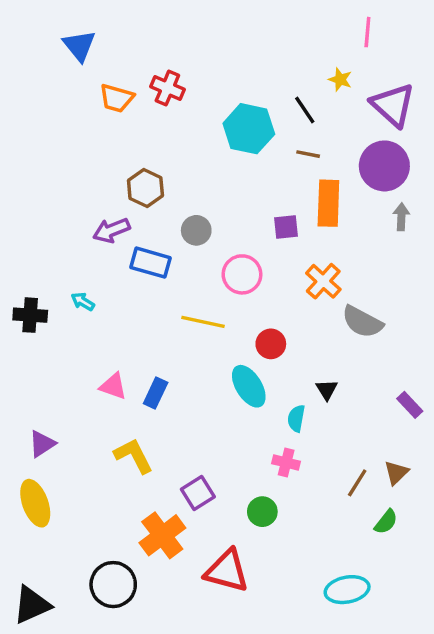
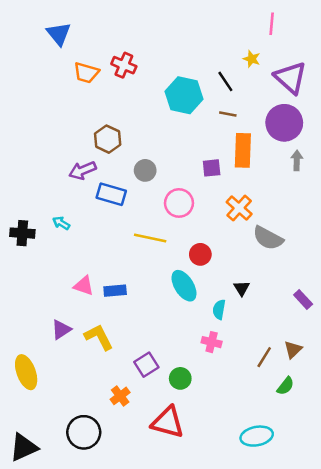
blue rectangle: (156, 393) -> (115, 291), turned 60
purple triangle: (42, 444) -> (61, 330), moved
green circle: (262, 512) -> (180, 378), moved
orange cross: (162, 535) -> (120, 396), size x0.6

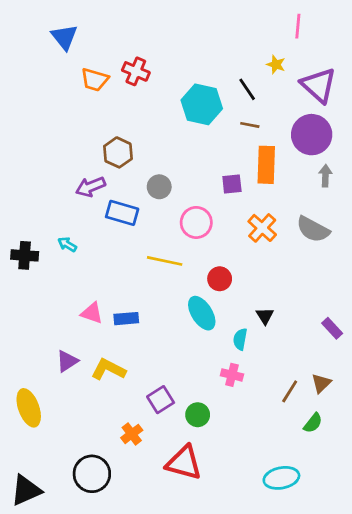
gray semicircle: (268, 238) -> (313, 229), moved
yellow L-shape: (99, 337) -> (108, 369), turned -36

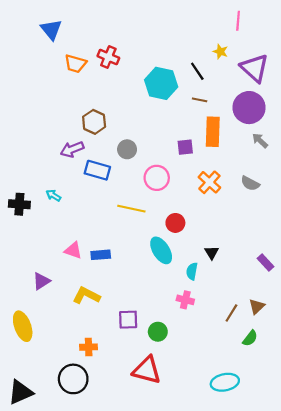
gray arrow: (325, 176) -> (260, 141), turned -49
gray semicircle: (313, 229) -> (250, 183), size x0.7
purple triangle: (67, 361) -> (41, 281), moved
purple square: (161, 400) -> (128, 320), turned 30
orange cross: (132, 434) -> (89, 347), moved, turned 35

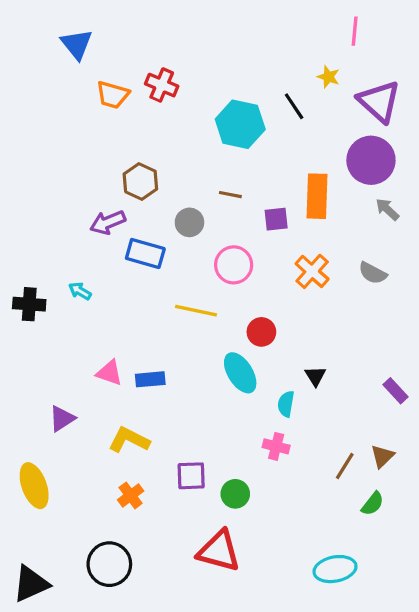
brown line: (200, 100) -> (230, 195), moved
orange cross: (89, 347) -> (131, 495), moved, turned -35

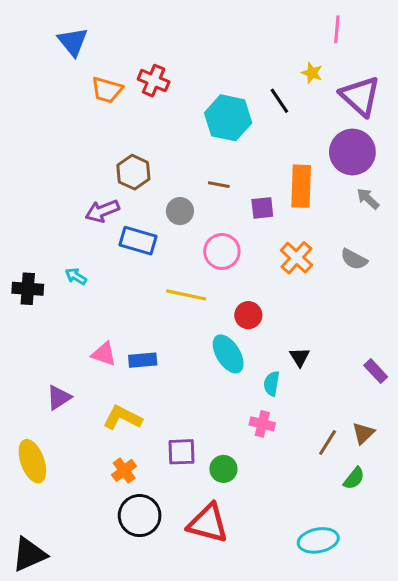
black circle: (109, 564) -> (140, 516), moved

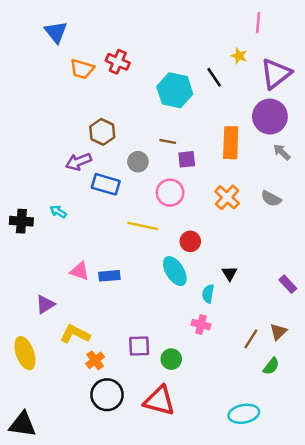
purple triangle: (360, 96) -> (276, 74), turned 40
purple square: (262, 208) -> (187, 159), moved
yellow L-shape: (122, 418) -> (75, 334), moved
black triangle: (29, 554) -> (23, 424), turned 32

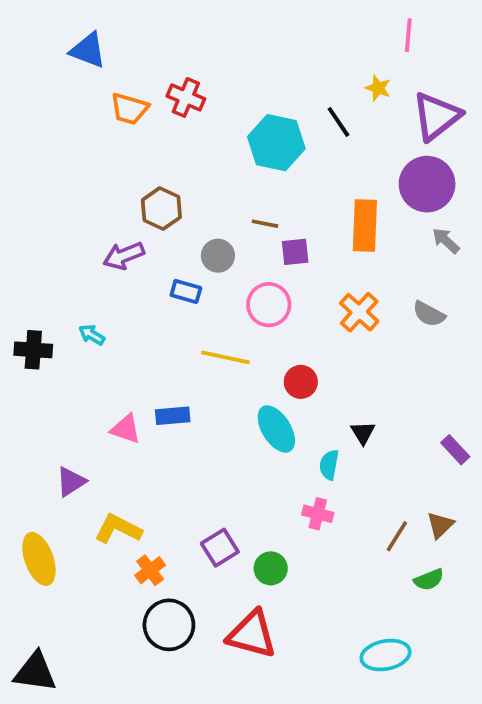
blue triangle: (56, 32) -> (88, 50), turned -30
blue rectangle: (106, 184) -> (186, 291), moved, size x0.7
blue rectangle: (109, 276) -> (173, 416), moved
purple square: (139, 346) -> (220, 548), turned -30
green semicircle: (271, 366) -> (429, 580), turned 30

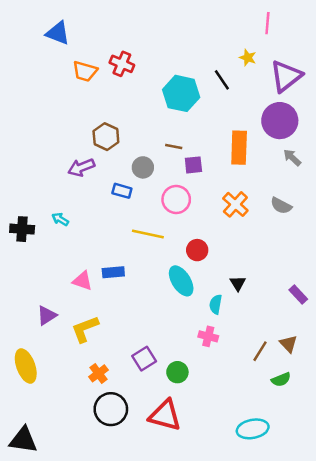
brown triangle: (440, 525) -> (288, 344), turned -30
yellow L-shape: (118, 529) -> (85, 329), moved, turned -48

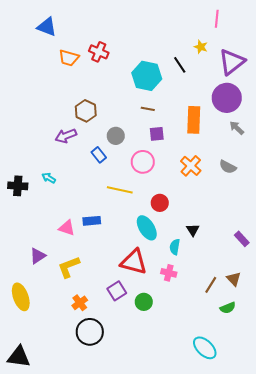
brown line: (174, 146) -> (148, 109), moved
blue rectangle: (122, 191) -> (99, 155), turned 35
red triangle: (165, 415) -> (134, 262), moved
cyan ellipse: (253, 429) -> (205, 348), turned 55

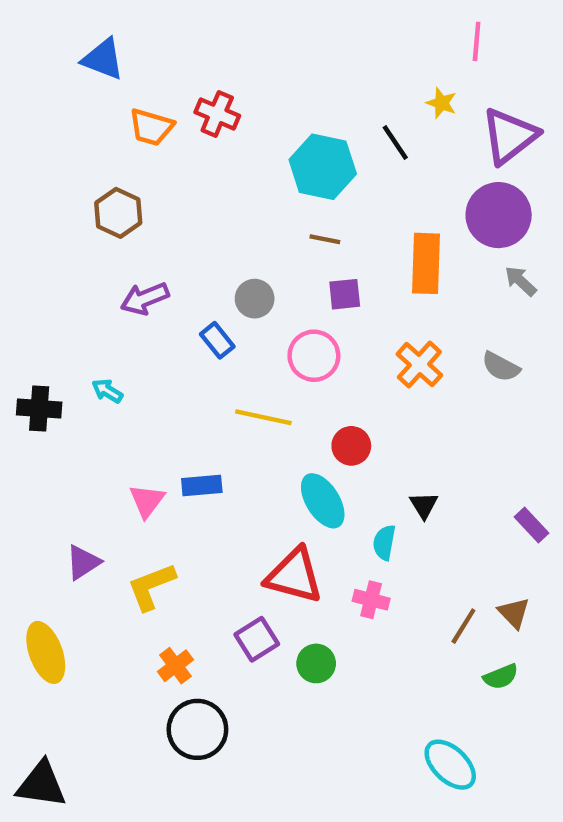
brown hexagon: (86, 111) -> (118, 213), moved
pink triangle: (67, 228) -> (147, 501), turned 48

